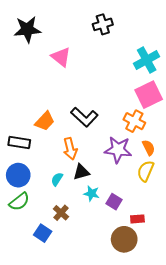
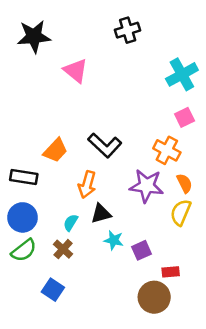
pink square: (149, 95) -> (185, 117), size x0.6
orange arrow: (70, 149) -> (87, 185), turned 30
purple square: (114, 202) -> (141, 250), turned 35
brown cross: (61, 213) -> (63, 249), moved

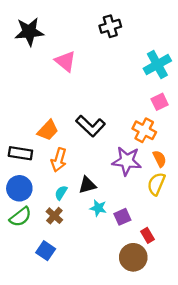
orange arrow: (87, 185) -> (59, 160), moved
red rectangle: (171, 272) -> (147, 235), turned 64

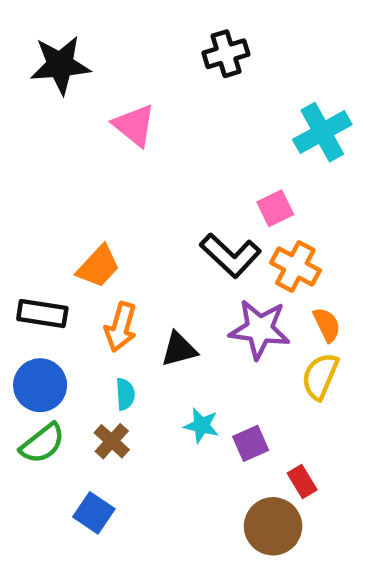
pink square: (160, 102) -> (275, 208), moved
black L-shape: (91, 126) -> (230, 255), moved
black triangle: (87, 185) -> (179, 349), moved
cyan semicircle: (61, 193) -> (125, 394), turned 144

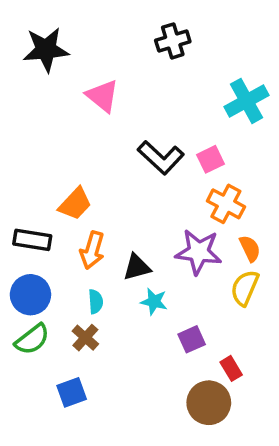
black L-shape: (230, 255) -> (161, 158), moved
cyan star: (201, 426) -> (154, 302), moved
blue square: (94, 513) -> (72, 392), turned 36

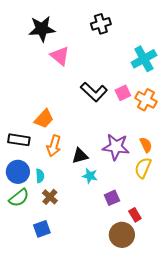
black star: (46, 50) -> (42, 29), moved
orange cross: (226, 204) -> (146, 100), moved
cyan semicircle: (96, 302) -> (40, 176), moved

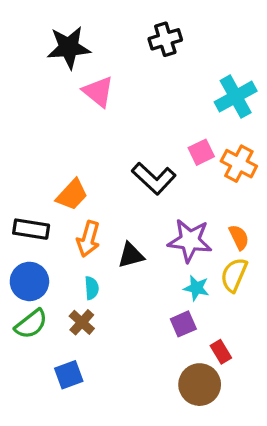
black L-shape: (94, 92) -> (154, 178), moved
cyan semicircle: (40, 176) -> (92, 288), moved
cyan star: (90, 176) -> (196, 288), moved

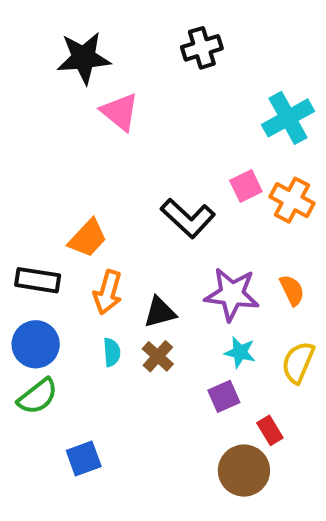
yellow semicircle: (234, 275) -> (298, 362), moved
brown cross: (82, 322) -> (158, 356), moved

